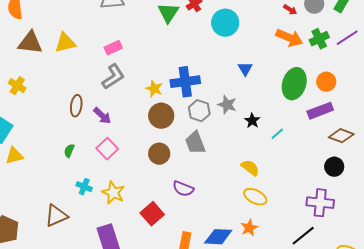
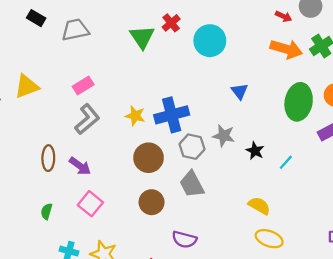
yellow star: (154, 89) -> (135, 116), moved

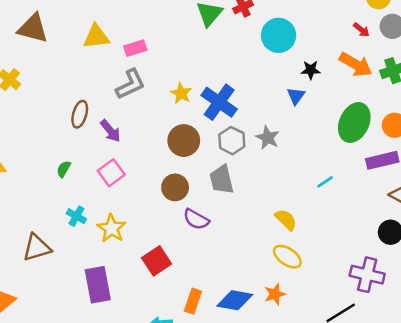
yellow triangle: (27, 86) -> (96, 37), moved
blue cross: (172, 115) -> (219, 102), turned 36
black star: (255, 151) -> (311, 70), moved, turned 30
purple semicircle: (184, 239) -> (196, 219), moved

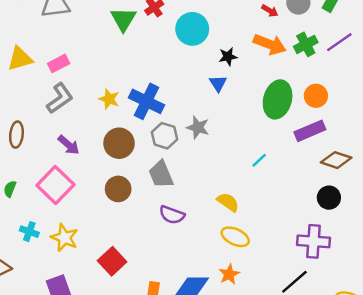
purple arrow: (110, 131) -> (69, 145), moved
pink square: (111, 173) -> (55, 185), size x1.4
purple semicircle: (196, 219) -> (172, 215), moved

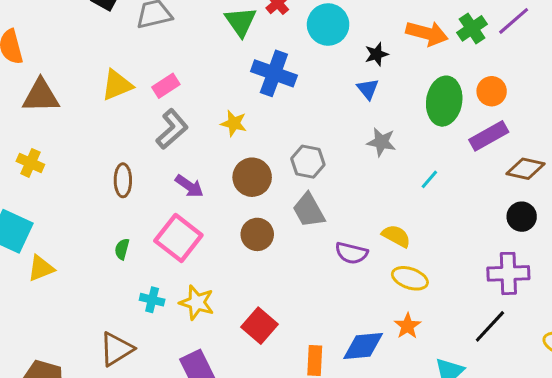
blue cross: (146, 101) -> (274, 73), moved
gray star: (198, 127) -> (381, 142), moved
purple semicircle: (172, 215) -> (351, 253), moved

